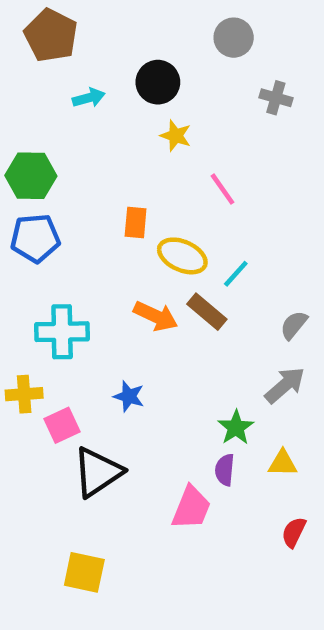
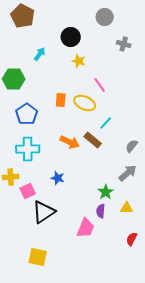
cyan arrow: (89, 98) -> (40, 54), moved, turned -40
blue pentagon: (35, 238) -> (27, 114), moved, turned -30
yellow ellipse: (182, 256) -> (85, 103), moved

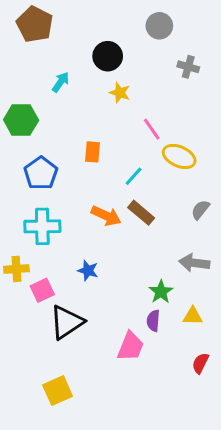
yellow ellipse: (85, 103) -> (179, 156), moved
cyan line: (106, 123) -> (134, 176), moved
gray semicircle: (132, 146) -> (200, 210), moved
gray arrow: (128, 173) -> (194, 263), turned -132
yellow square: (38, 257) -> (58, 391), turned -36

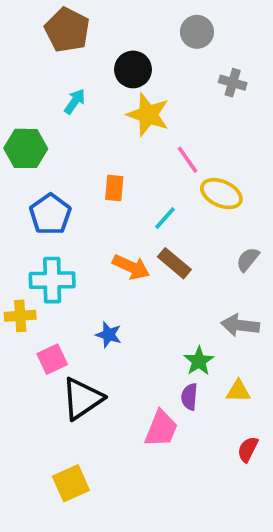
brown pentagon: (35, 24) -> (67, 30), moved
yellow star: (120, 93) -> (148, 115), size x1.6
yellow cross: (16, 269) -> (20, 316), moved

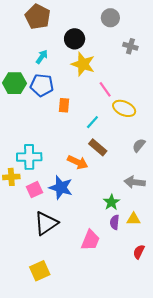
blue pentagon: (50, 214) -> (42, 85), moved, turned -30
orange arrow: (131, 267) -> (78, 162), moved
blue star: (109, 335) -> (61, 187), size x1.6
pink square: (52, 359) -> (34, 190), moved
purple semicircle: (189, 397) -> (115, 222), moved

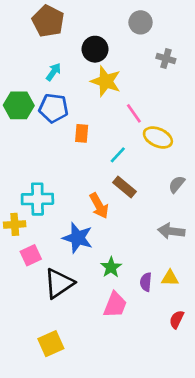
orange arrow: (78, 162) -> (99, 206), turned 36
pink square: (34, 190) -> (31, 255), moved
green star: (111, 202) -> (111, 267), moved

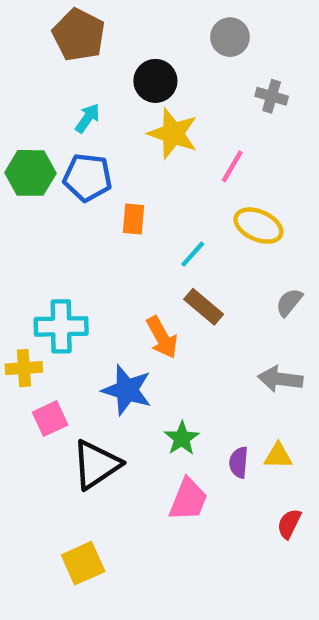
pink line: (134, 113) -> (232, 166), moved, turned 65

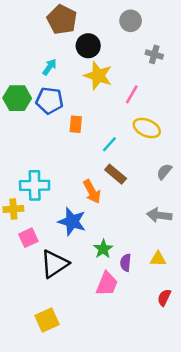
brown pentagon: (79, 35) -> (62, 20), moved
purple semicircle: (239, 462) -> (126, 263), moved

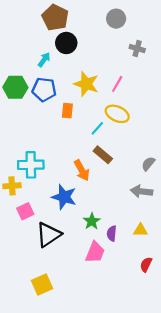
black circle: (88, 46) -> (66, 43), moved
yellow star: (98, 76) -> (86, 84), moved
yellow ellipse: (147, 128) -> (117, 114), moved
gray semicircle: (164, 172) -> (148, 164), moved

